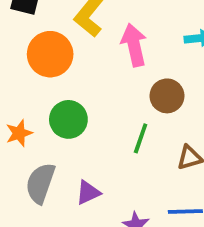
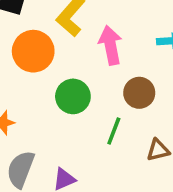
green circle: (68, 119) -> (73, 96), moved

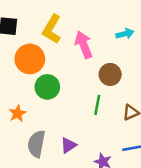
green circle: (73, 96) -> (47, 87), moved

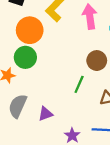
pink arrow: (84, 45) -> (90, 17), moved
green circle: (47, 87) -> (25, 57), moved

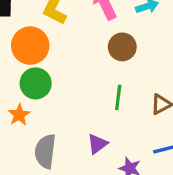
brown circle: (97, 61) -> (122, 47), moved
purple triangle: (45, 114) -> (97, 144), moved

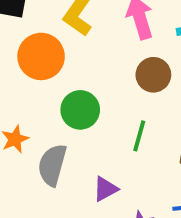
green circle: (36, 83) -> (80, 110), moved
gray semicircle: (45, 151) -> (52, 165), moved

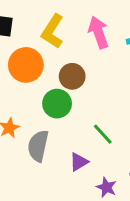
brown circle: (153, 75) -> (72, 76), moved
green line: (139, 136) -> (103, 134), moved, turned -55

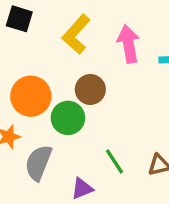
orange circle: (26, 65) -> (31, 96), moved

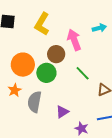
pink arrow: (129, 44) -> (74, 40), moved
green line: (115, 161) -> (83, 73), moved

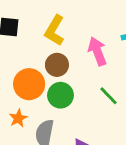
brown circle: (56, 54) -> (57, 65), moved

